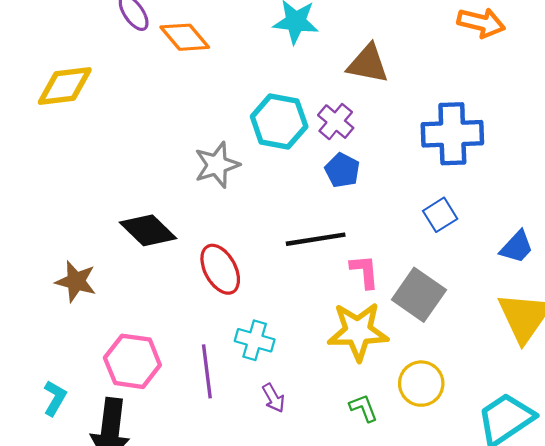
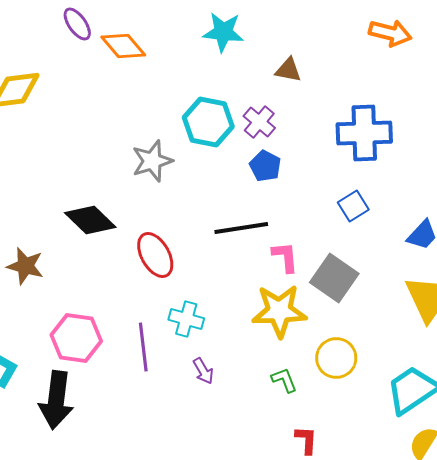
brown triangle: (368, 64) -> (288, 70), size x0.7

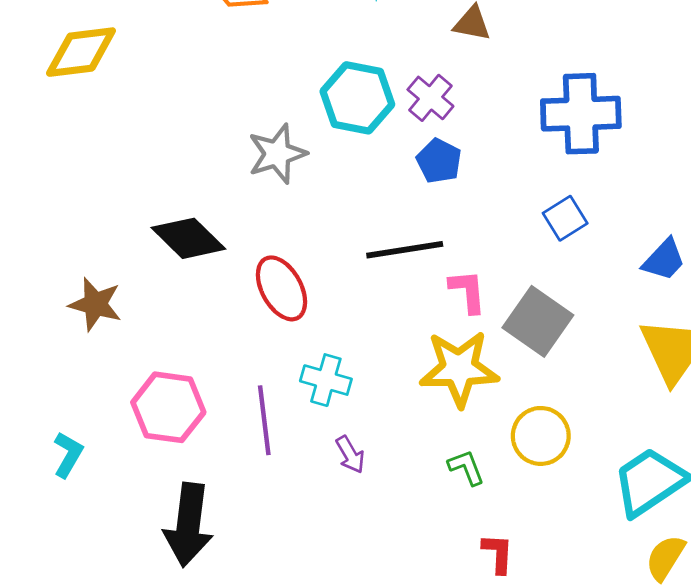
black arrow: (56, 400) -> (188, 525), moved

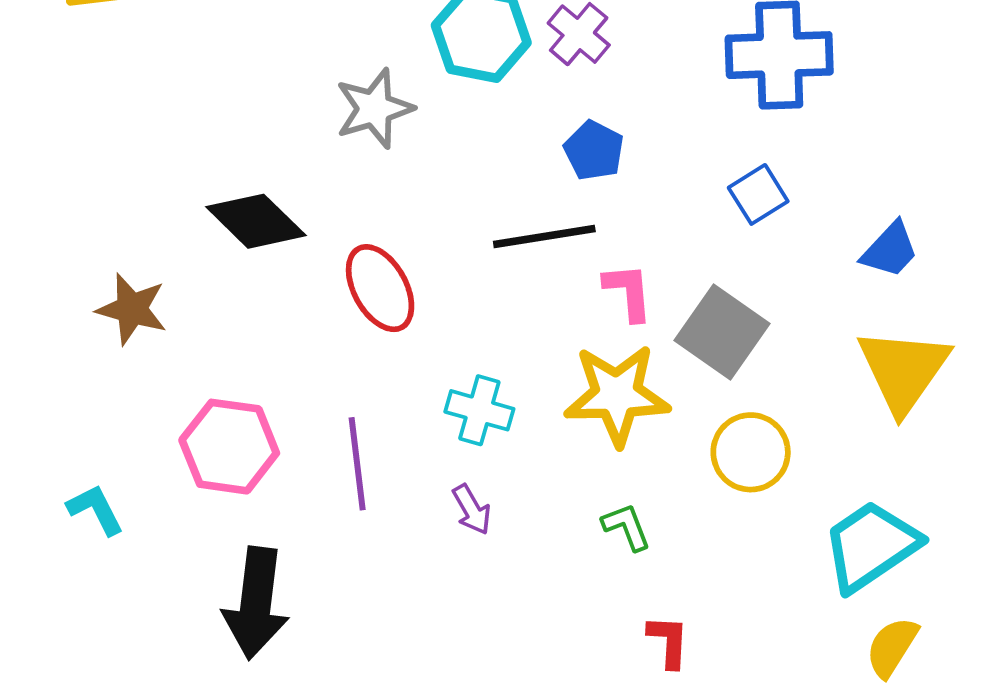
blue pentagon: (439, 161) -> (594, 151), moved
cyan cross: (326, 380) -> (479, 410), moved
yellow circle: (541, 436) -> (751, 452), moved
cyan L-shape: (68, 455) -> (95, 510), turned -57

